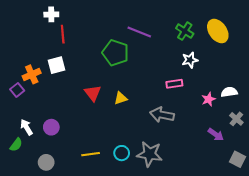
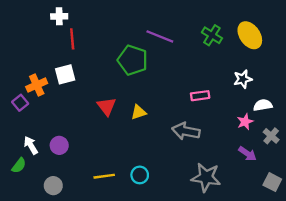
white star: (190, 60) -> (243, 79), moved
pink star: (208, 99) -> (245, 122), moved
gray star: (150, 154) -> (206, 177), moved

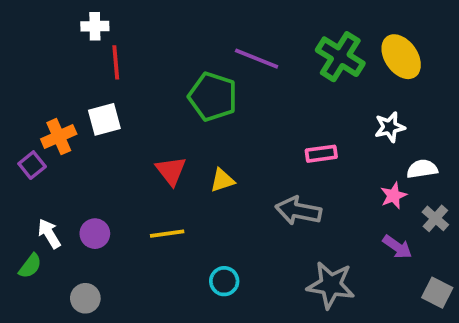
green cross: (212, 35) -> (340, 57), size x1.4
yellow line: (104, 176) -> (167, 234), moved

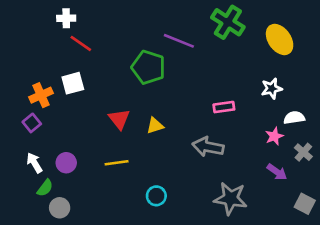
green cross: (340, 57) -> (228, 22), moved
red line: (116, 62) -> (81, 43), turned -50
purple square: (32, 165) -> (32, 123), moved
green semicircle: (30, 266) -> (45, 188), moved

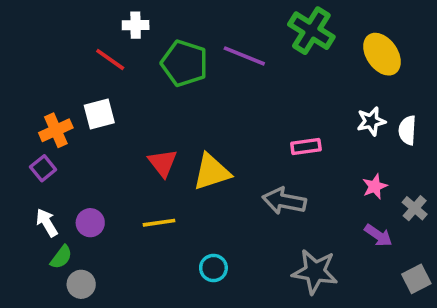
white cross: (66, 18) -> (136, 25), moved
green pentagon: (148, 67) -> (184, 63), moved
white semicircle: (294, 118) -> (407, 130), moved, turned -78
yellow triangle: (155, 126) -> (212, 172), size x1.6
gray square: (305, 204) -> (416, 279), turned 36

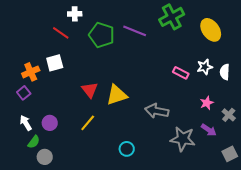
green cross: (311, 31) -> (172, 17), turned 30
pink rectangle: (306, 147) -> (181, 73), moved, turned 35
yellow line: (159, 223) -> (88, 123), turned -42
cyan circle: (213, 268) -> (127, 149), moved
gray star: (315, 272) -> (183, 139), moved

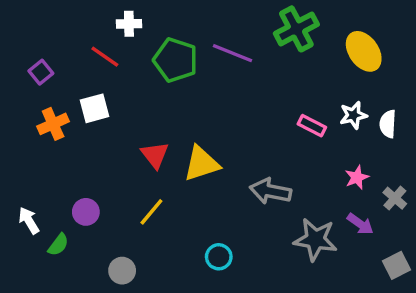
purple square: (24, 93) -> (41, 72), moved
white arrow: (26, 123) -> (29, 221), moved
gray circle: (45, 157) -> (122, 271), moved

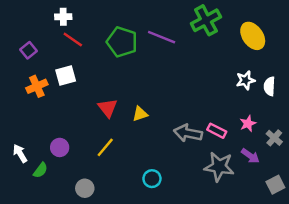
white cross: (129, 24) -> (63, 17), moved
pink rectangle: (312, 126) -> (217, 131), moved
yellow triangle: (201, 164) -> (140, 114), size x0.6

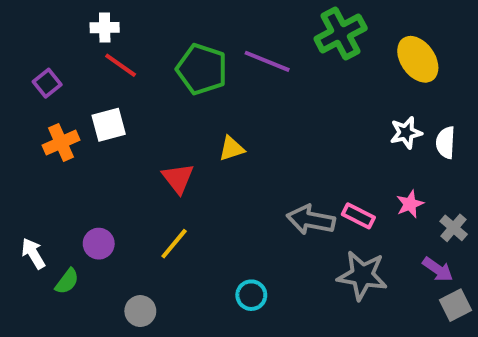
yellow triangle: (140, 114) -> (232, 148), moved
purple arrow: (250, 156) -> (438, 269), moved

